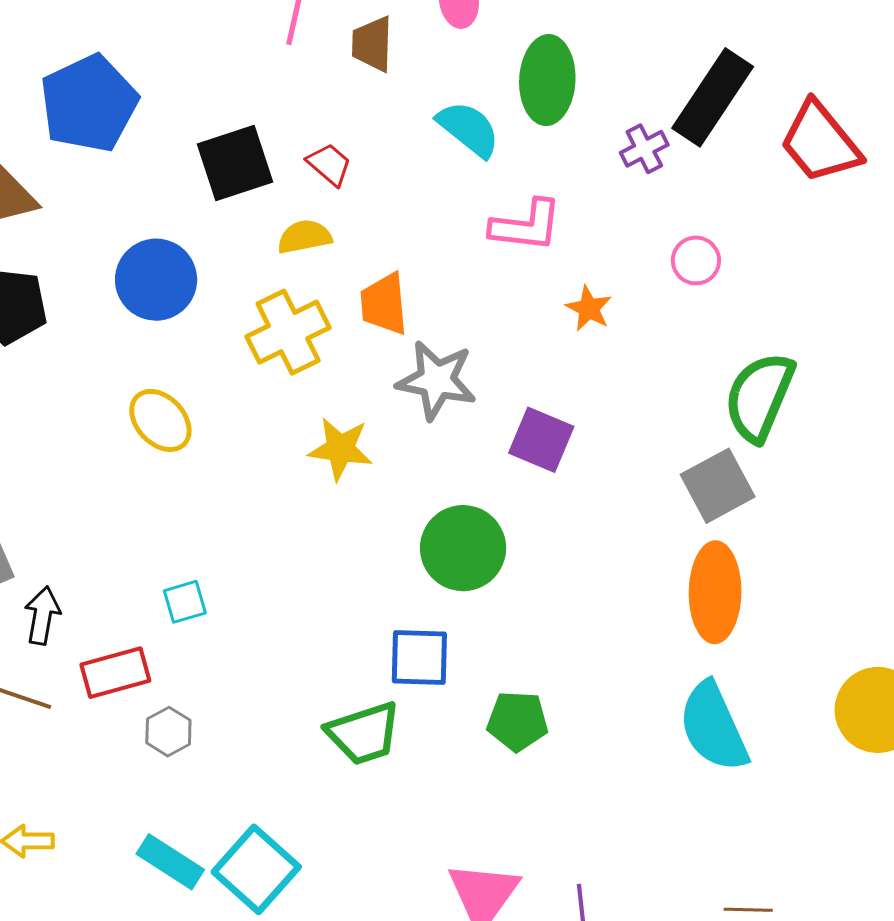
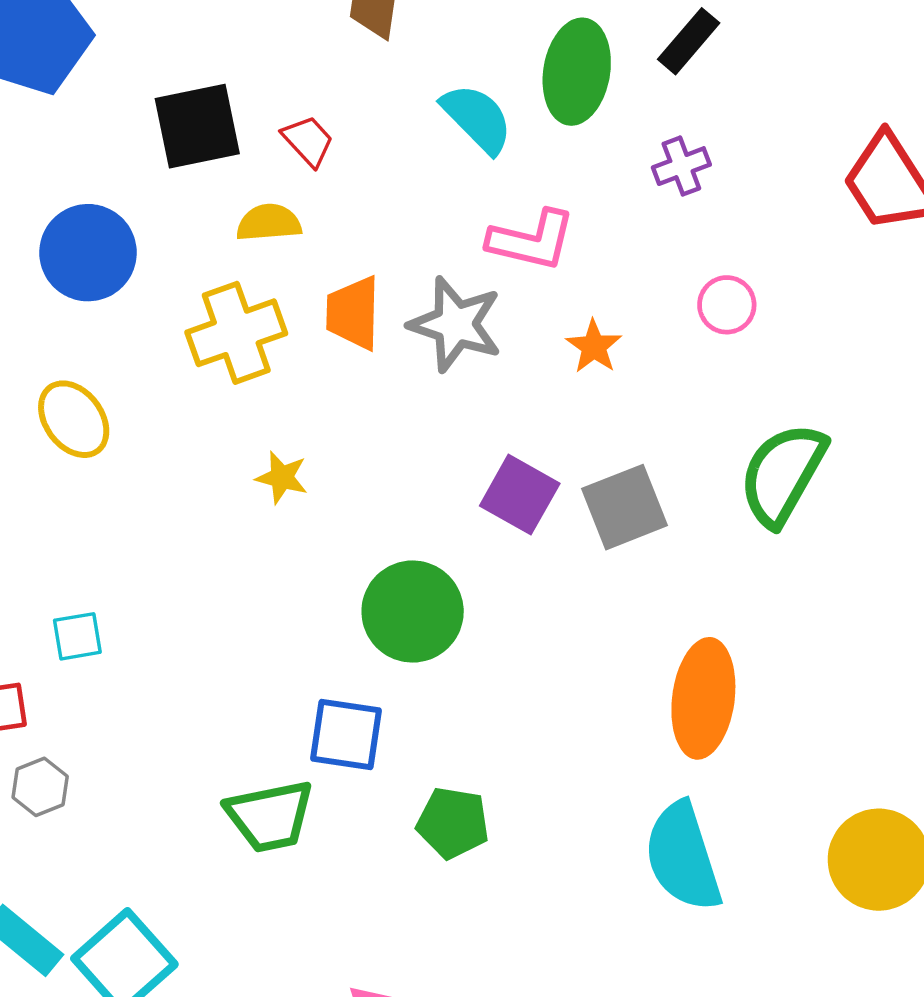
black rectangle: (713, 97) -> (689, 41), moved, size x0.6
gray star: (437, 380) -> (456, 324), moved
yellow star: (340, 449) -> (282, 477), size x0.7
gray square: (718, 486) -> (624, 507), moved

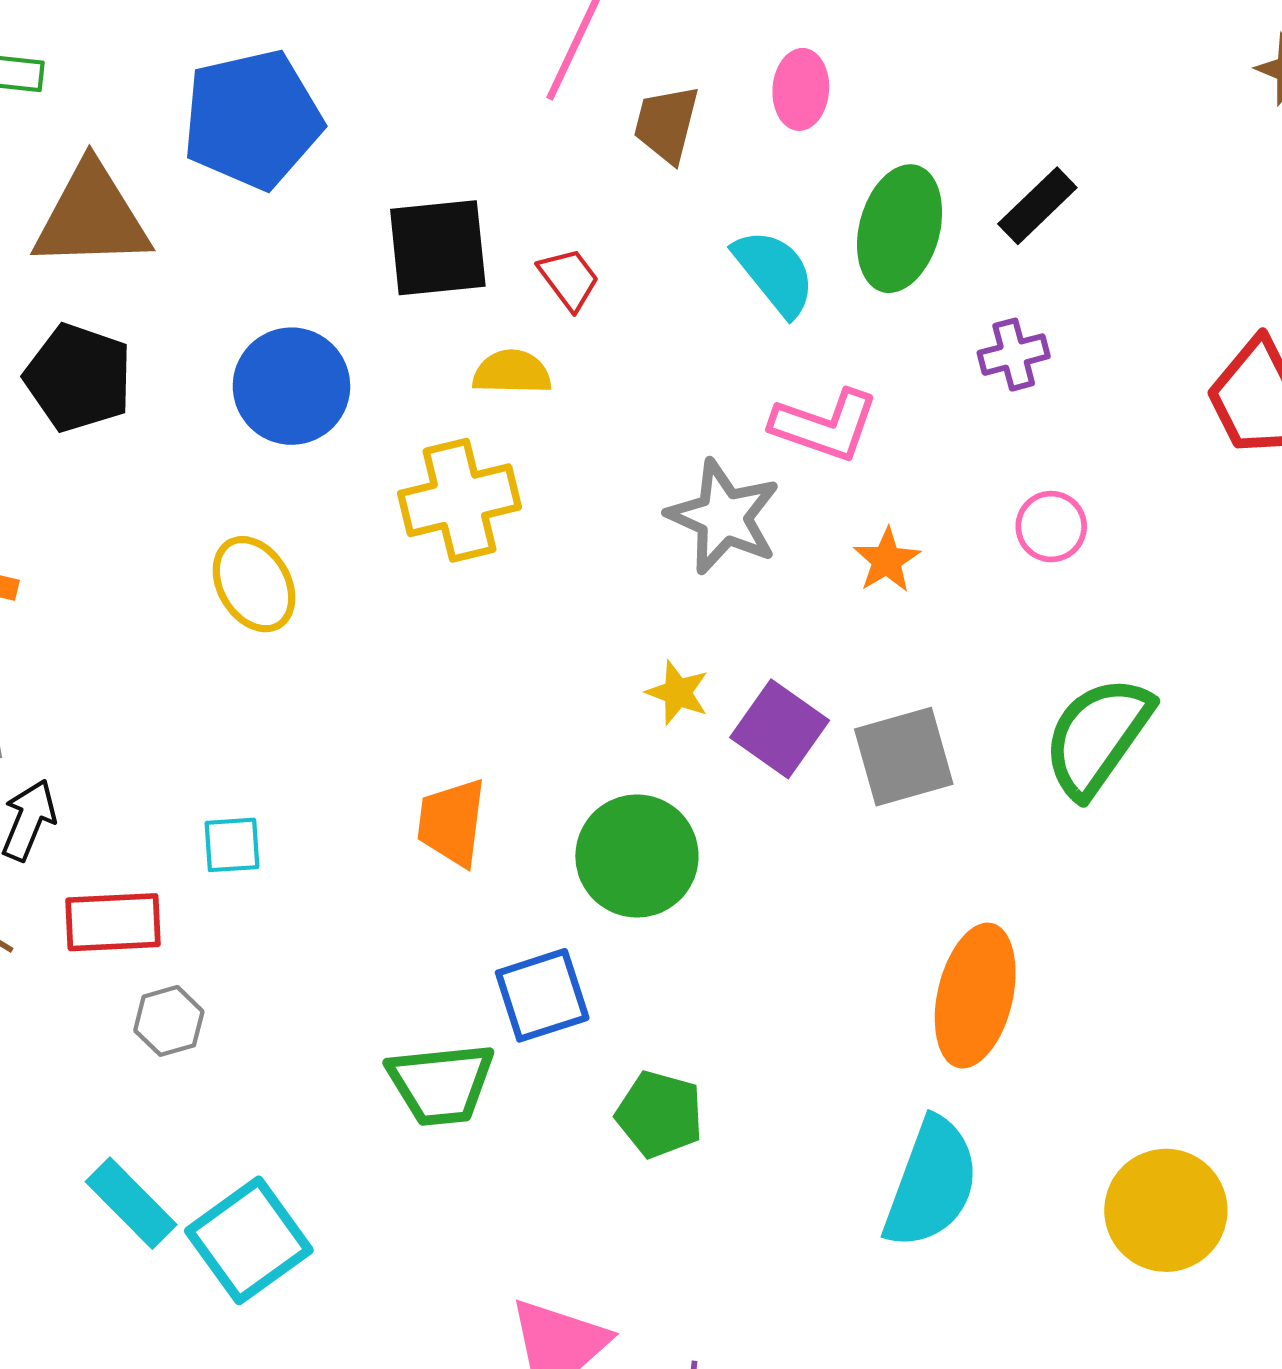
orange trapezoid: (353, 313) -> (452, 822), moved
yellow star: (282, 477) -> (678, 693), moved
blue square: (346, 734) -> (542, 995), turned -32
cyan semicircle: (683, 857) -> (931, 1183), turned -148

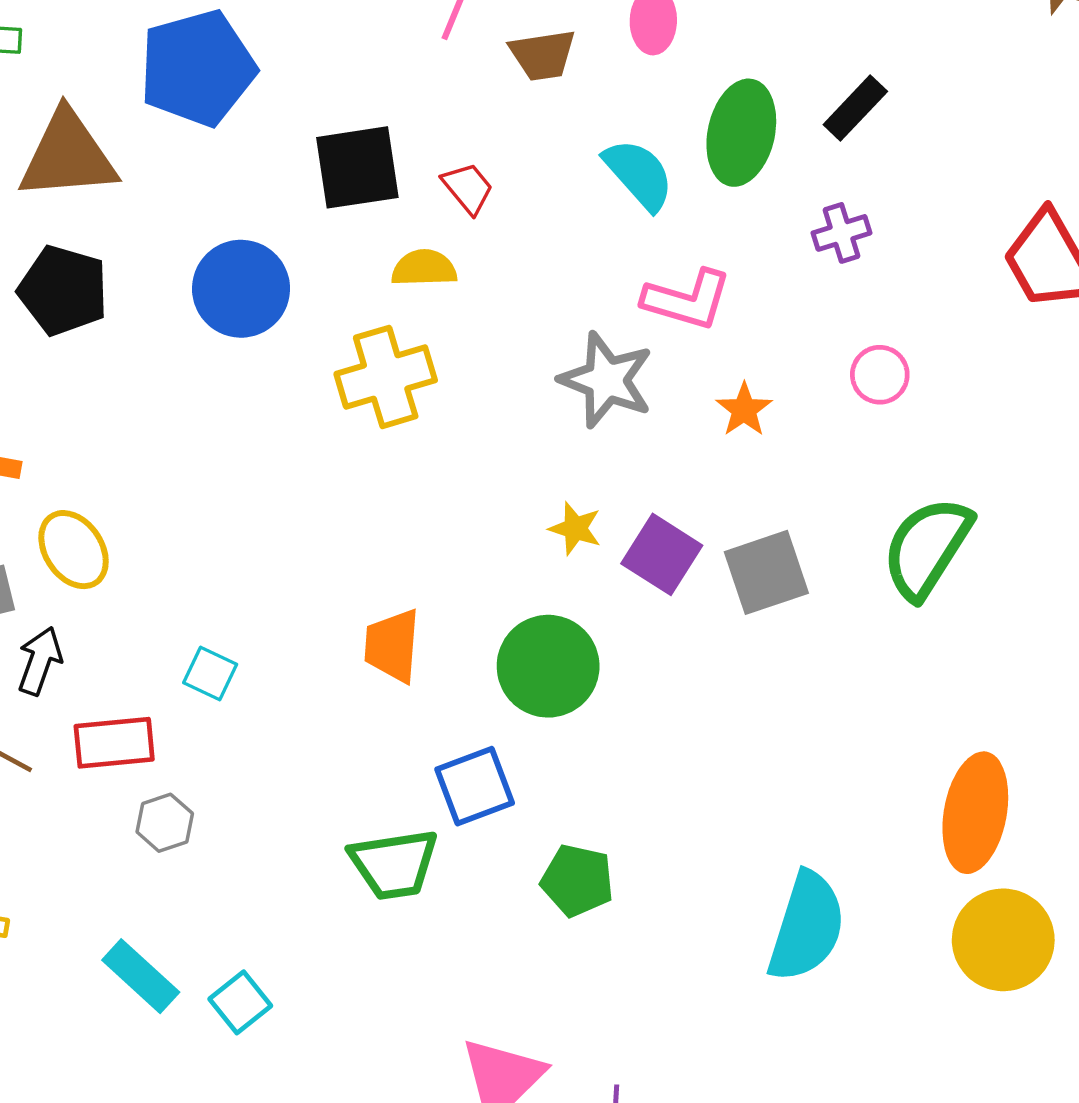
brown trapezoid: (666, 124) -> (543, 55), turned -110
yellow ellipse: (254, 584) -> (74, 550), moved
cyan square: (232, 845) -> (210, 673), turned 32
orange ellipse: (975, 996) -> (975, 813), moved
cyan square: (249, 1240) -> (240, 1002), size x0.6

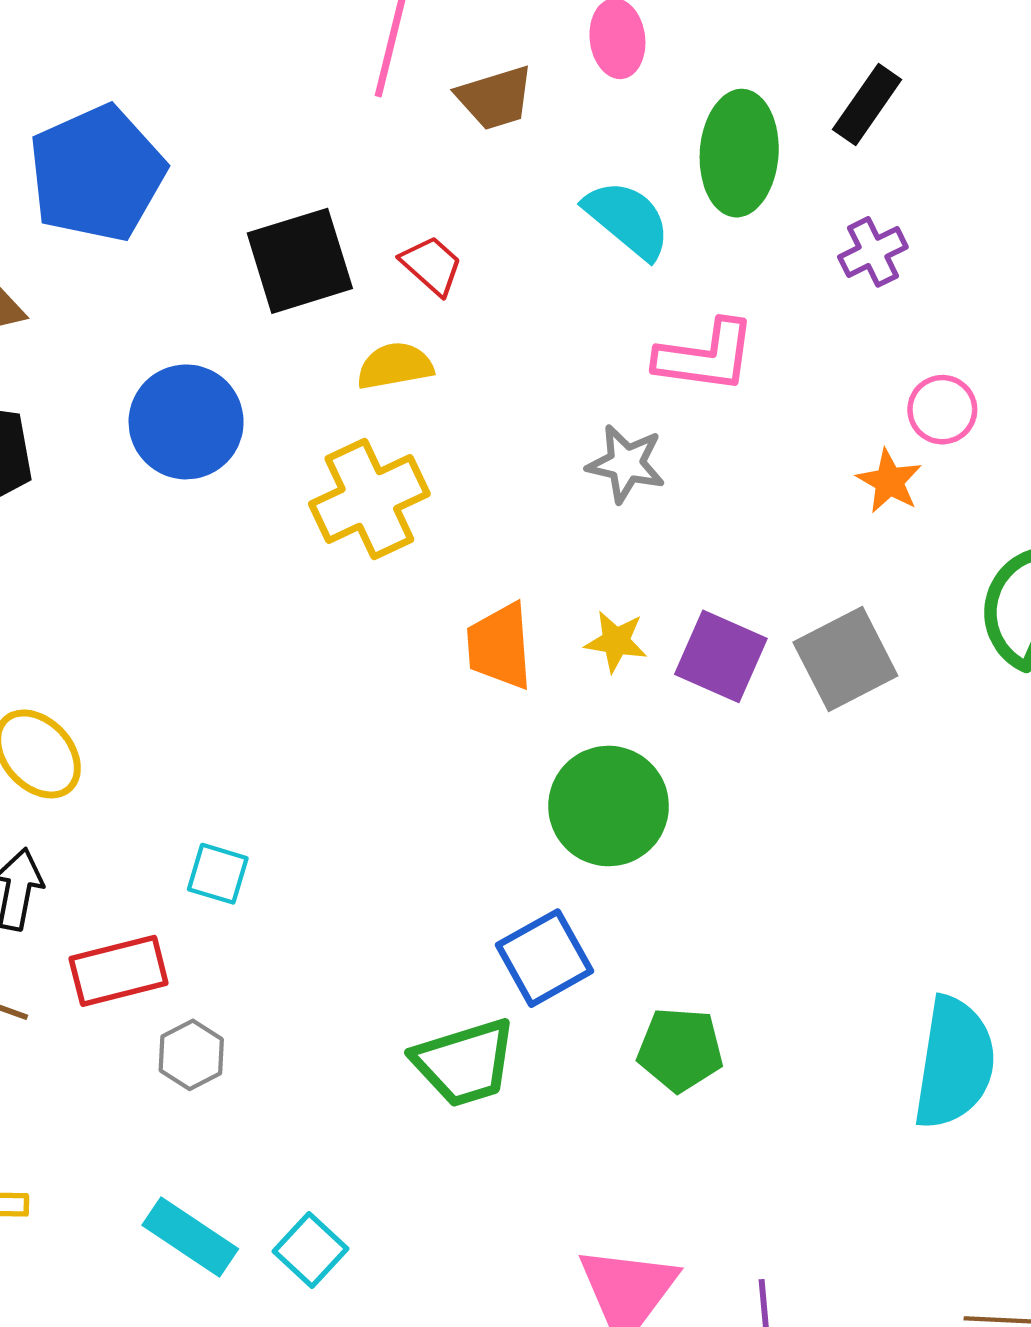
gray star: (606, 380) -> (626, 464), size x0.7
orange star: (744, 410) -> (889, 481), moved
orange trapezoid: (392, 646) -> (499, 646), moved

